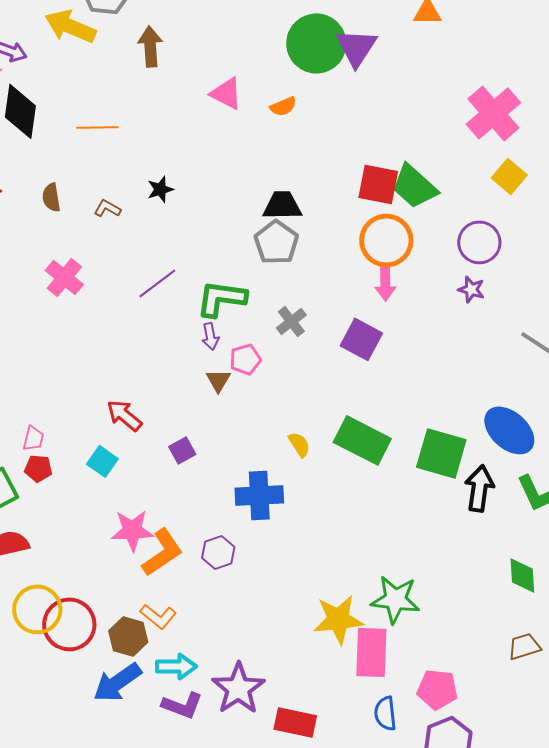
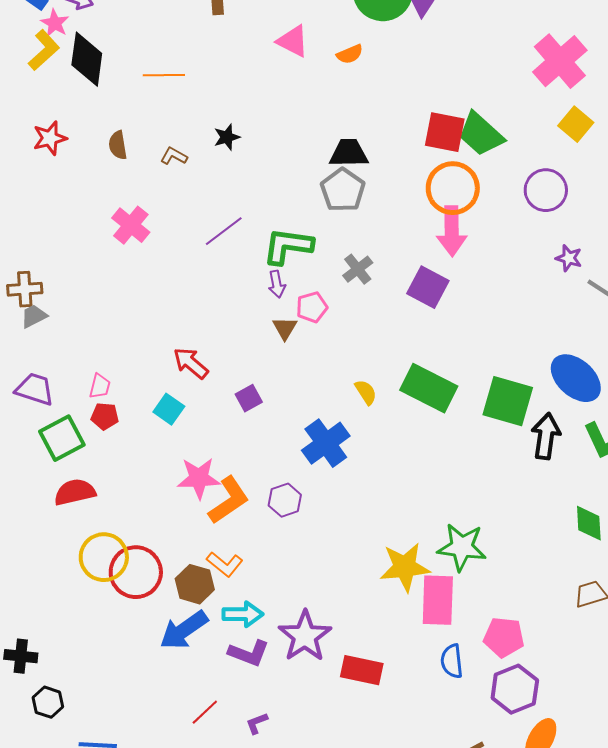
pink arrow: (385, 283) -> (452, 231), size x1.4
purple star: (471, 289) -> (569, 258), moved
blue cross: (259, 495) -> (326, 443), turned -33

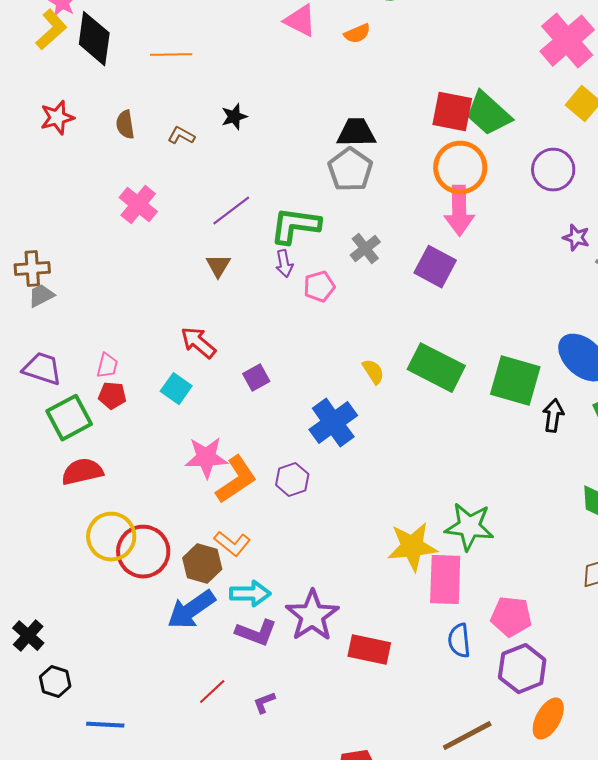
brown triangle: (285, 328) -> (218, 266), moved
black arrow: (546, 436) -> (553, 416), size x0.7
black cross: (21, 656) -> (28, 636), turned 36

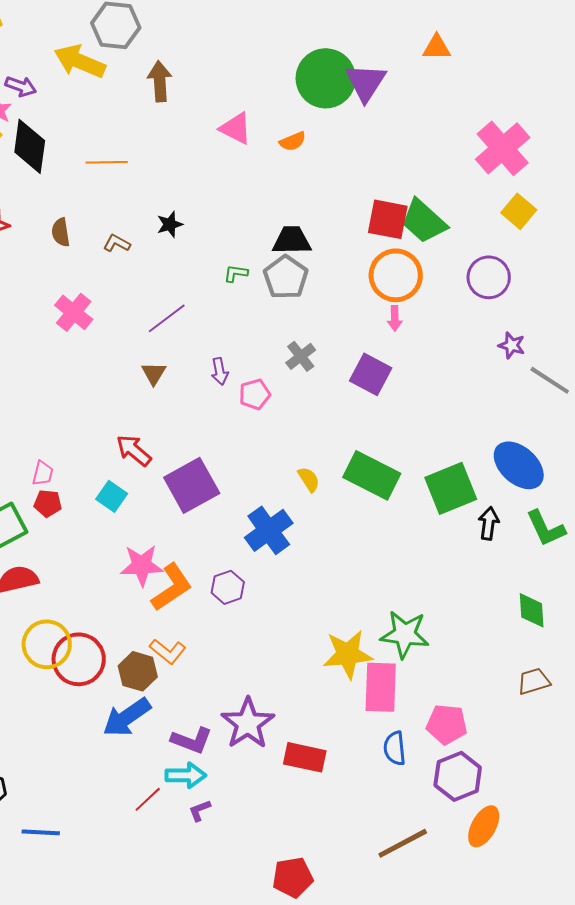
pink arrow: (459, 211) -> (395, 318), size x0.5
green L-shape: (295, 226) -> (236, 273), moved, size x0.5
purple square: (256, 378) -> (192, 485), size x2.0
green square: (515, 381) -> (451, 488), turned -38
cyan arrow: (250, 594) -> (186, 775), moved

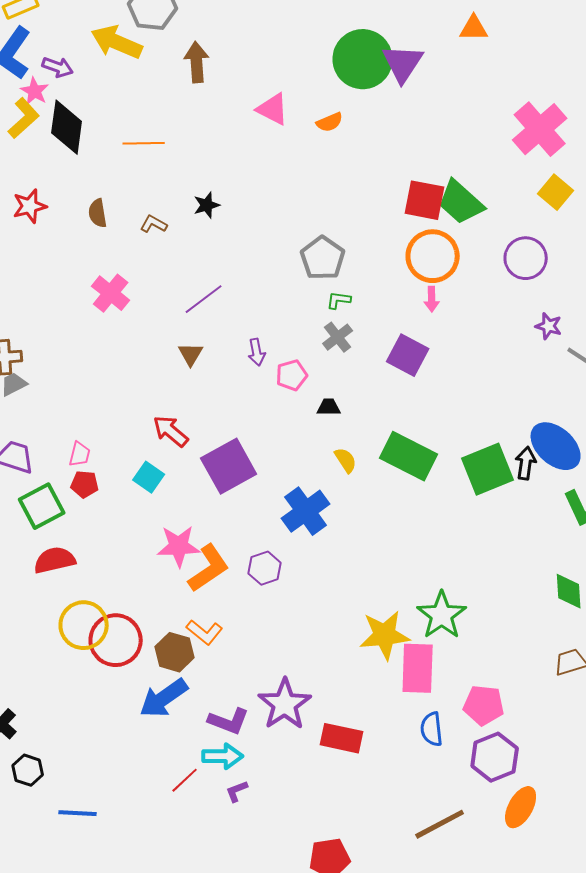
black trapezoid: (292, 240) -> (329, 407), moved, size x0.6
green L-shape: (236, 273) -> (339, 300), moved
black arrow: (489, 523) -> (526, 463), moved
green star: (405, 634) -> (442, 615), turned 30

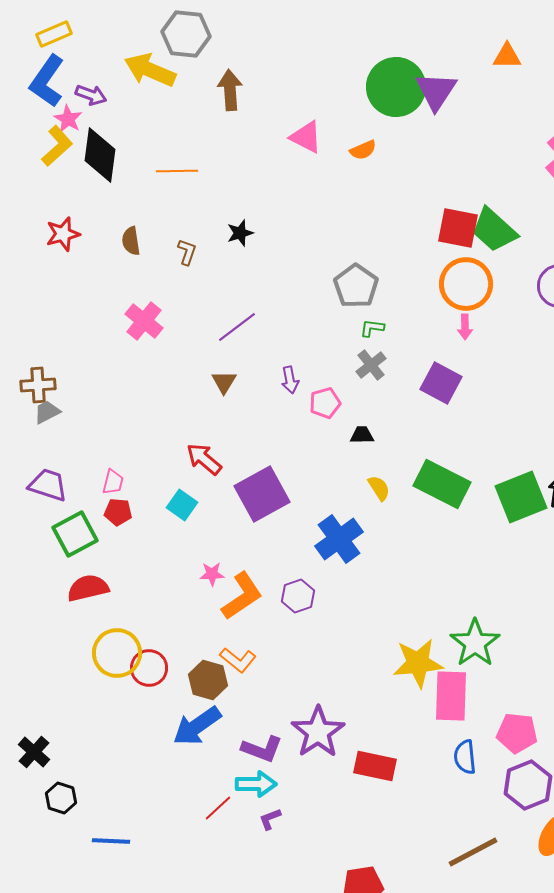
brown L-shape: (154, 224) -> (187, 252), turned 80
pink star: (179, 546) -> (212, 574), size x0.6
red circle: (116, 640) -> (149, 668), size x0.7

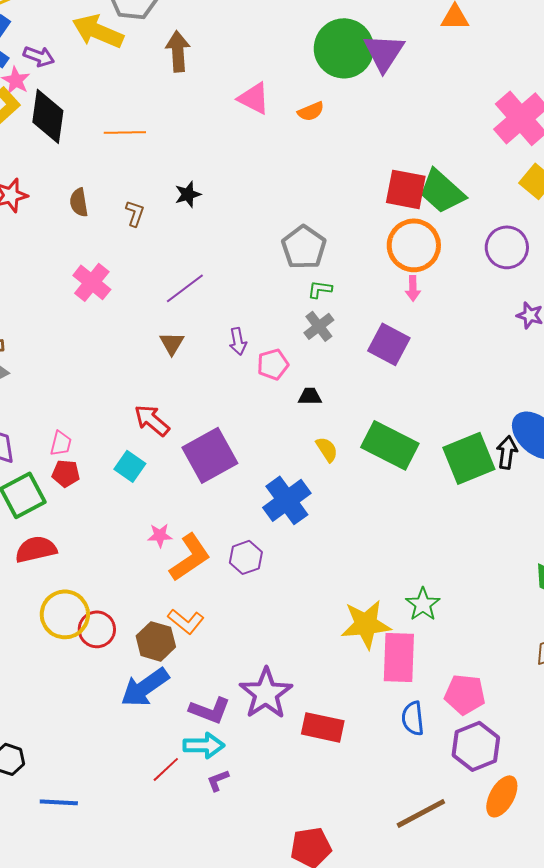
green star: (475, 643) -> (423, 604), size x0.7

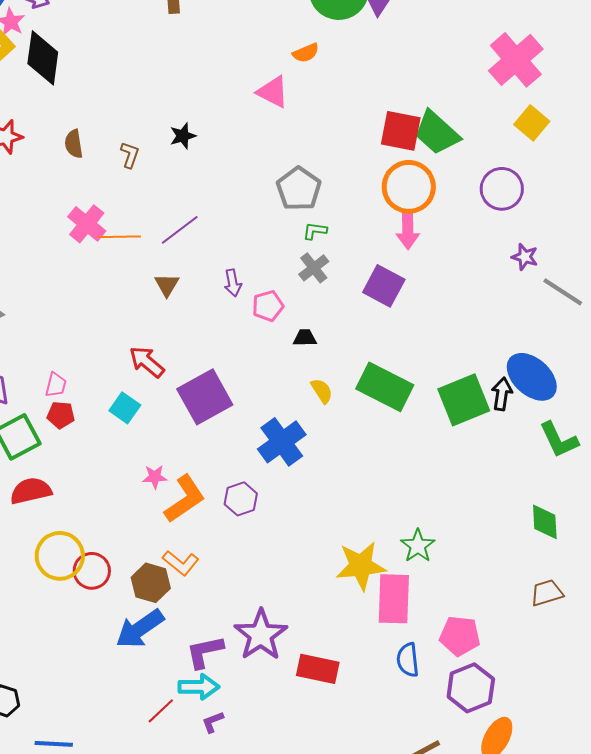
pink triangle: (254, 98) -> (273, 92), moved
orange line: (125, 132) -> (120, 237), moved
pink arrow: (413, 288) -> (408, 230), size x1.5
purple L-shape: (210, 710) -> (205, 652), turned 147

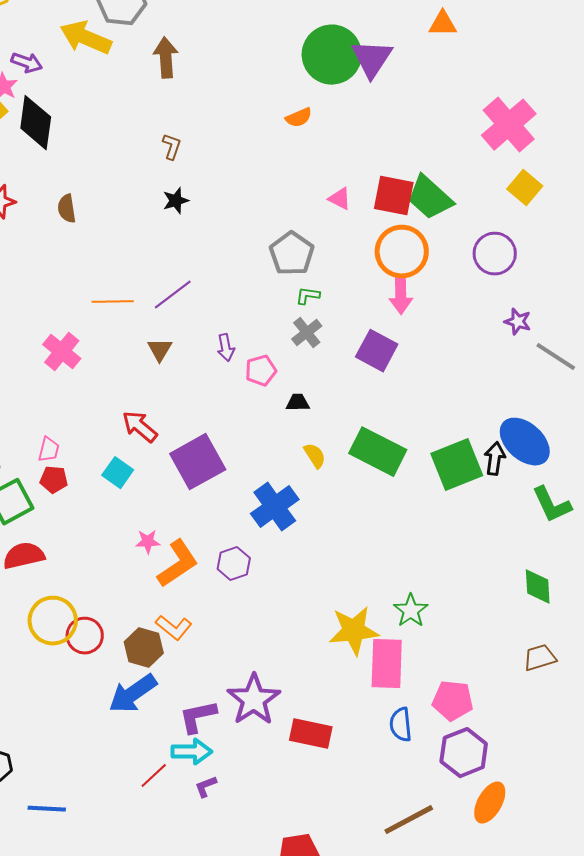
pink triangle: (273, 92) -> (340, 199), moved, size x0.7
brown L-shape: (130, 155) -> (172, 147), moved
pink cross: (87, 224) -> (62, 352), moved

